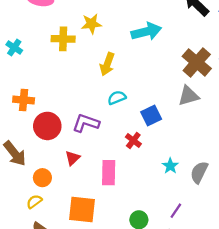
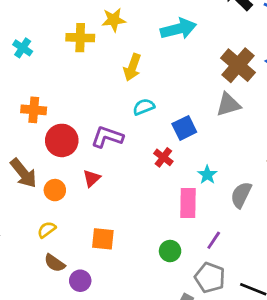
cyan star: (170, 166) -> (207, 175), moved
pink rectangle: (109, 173) -> (188, 203), moved
orange circle: (42, 178) -> (55, 190), moved
orange square: (82, 209) -> (103, 239), size x0.7

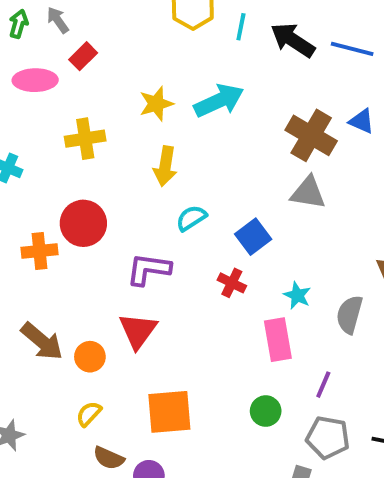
yellow star: (114, 20) -> (156, 104), moved
gray triangle: (228, 105) -> (308, 193), turned 36
red circle: (62, 140) -> (83, 223), moved
red triangle: (92, 178) -> (138, 331), size x1.5
orange square: (103, 239) -> (169, 412), size x1.4

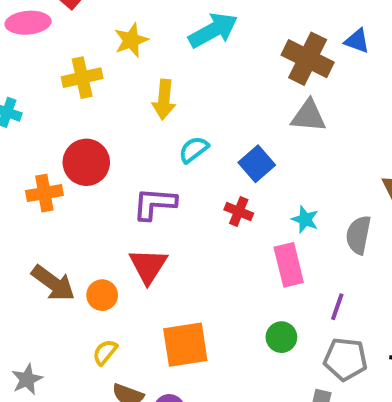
yellow star: (156, 104) -> (131, 40), moved

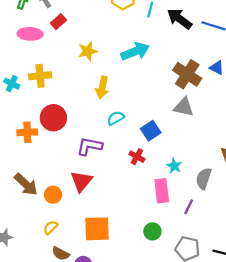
yellow cross: (82, 78) -> (40, 76), moved
purple line: (337, 307) -> (189, 207), moved

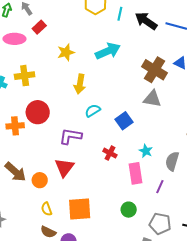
red cross: (137, 157) -> (110, 153), moved
yellow semicircle: (51, 227) -> (47, 209), moved, turned -64

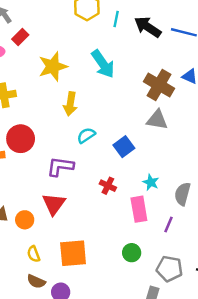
cyan arrow: (108, 51) -> (103, 64), turned 80
yellow star: (66, 52) -> (53, 66), size x1.4

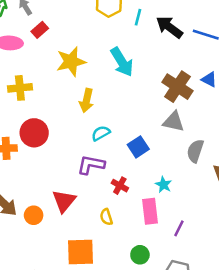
purple L-shape: (60, 167) -> (91, 165), moved
gray semicircle: (182, 194) -> (195, 151), moved
yellow semicircle: (34, 254) -> (106, 217), moved

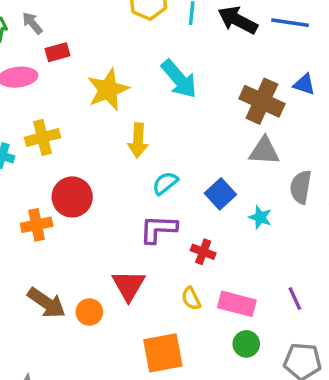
red rectangle: (40, 30) -> (57, 52), turned 35
cyan star: (163, 185) -> (260, 217), moved
pink rectangle: (150, 211) -> (237, 304), moved, turned -60
purple line: (179, 228) -> (295, 299), turned -42

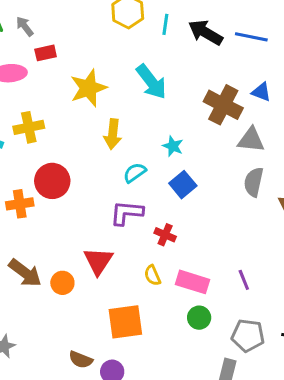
gray triangle: (264, 151) -> (251, 140), moved
cyan star: (260, 217) -> (173, 146), moved

